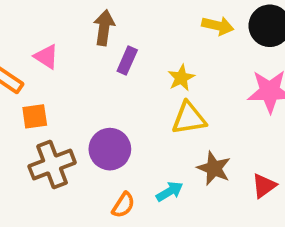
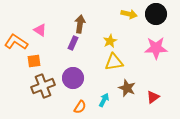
brown arrow: (104, 28) -> (80, 24), moved
purple rectangle: (127, 60) -> (73, 43), moved
cyan arrow: (170, 191) -> (104, 100), turned -32

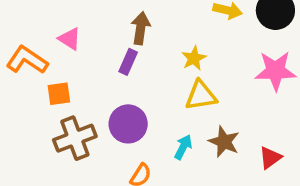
cyan arrow: (104, 100) -> (183, 147), moved

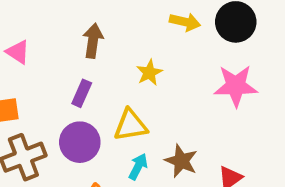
purple rectangle: (128, 62) -> (82, 93), moved
yellow triangle: (201, 96) -> (131, 125), moved

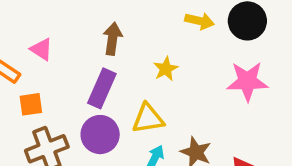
purple rectangle: (82, 93) -> (102, 88), size x1.5

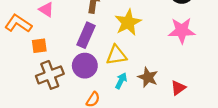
yellow star: (166, 69) -> (128, 22), size x1.6

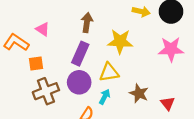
yellow star: (128, 22) -> (120, 41), turned 30
cyan arrow: (121, 81) -> (105, 97), moved
red triangle: (178, 88) -> (168, 103), turned -32

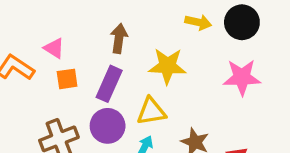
orange square: (36, 64) -> (67, 79), moved

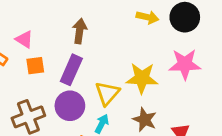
yellow star: (167, 66) -> (142, 78), moved
yellow triangle: (151, 111) -> (107, 93), turned -40

